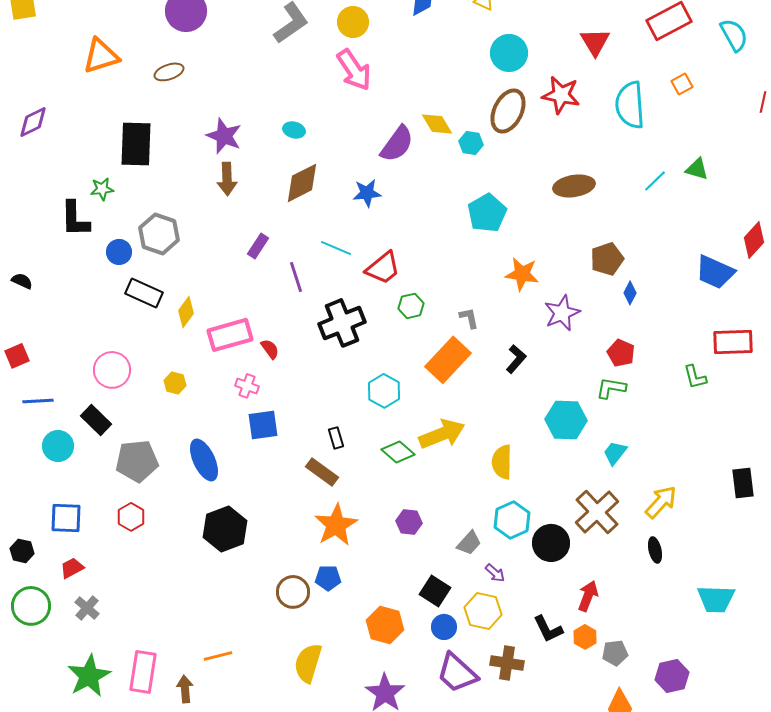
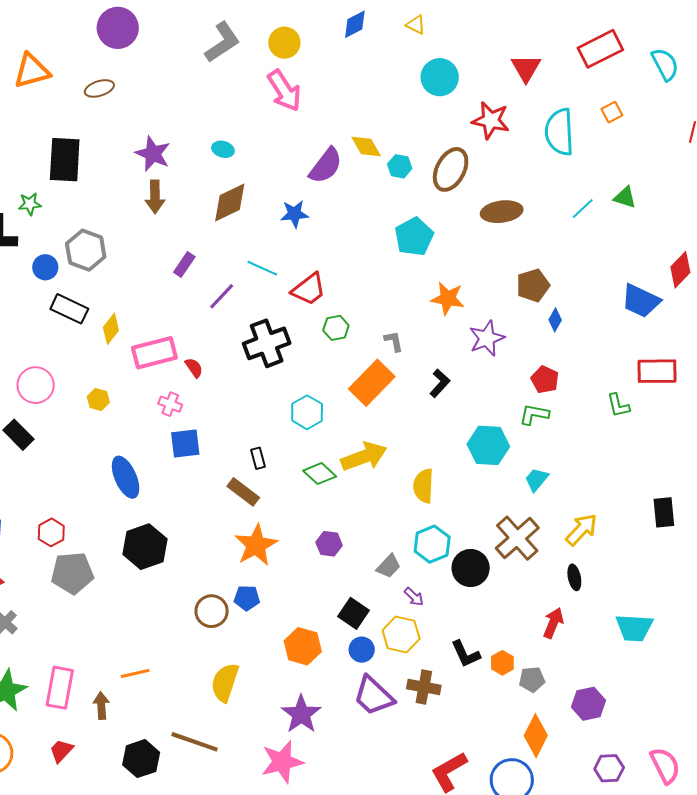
brown ellipse: (508, 111) -> (451, 169), moved
purple line: (296, 277) -> (222, 296), turned 60
gray pentagon: (137, 461) -> (72, 573), moved
red arrow: (588, 596) -> (553, 623), moved

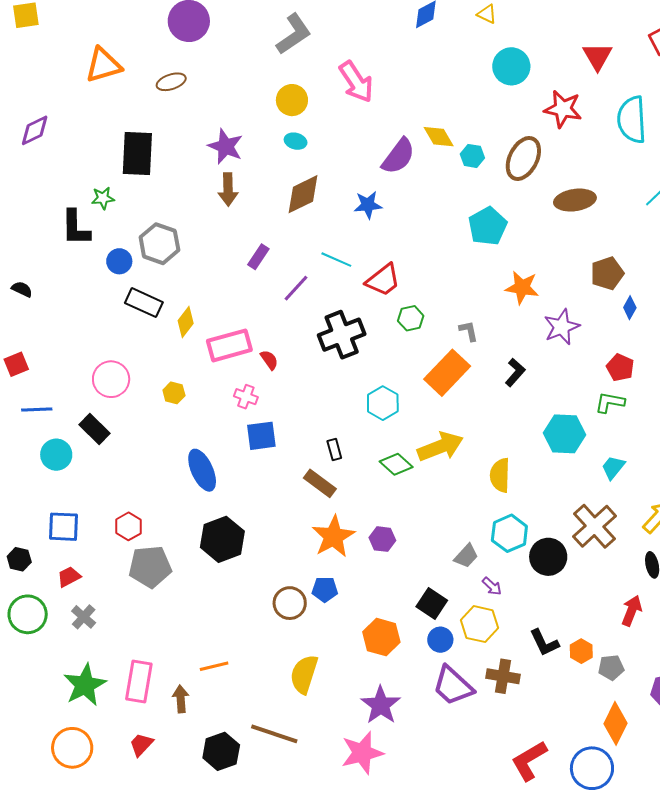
yellow circle: (284, 43) -> (292, 100), moved
purple hexagon: (329, 544) -> (382, 539), moved

